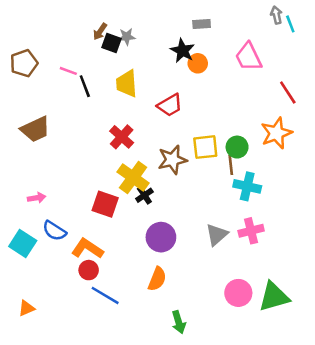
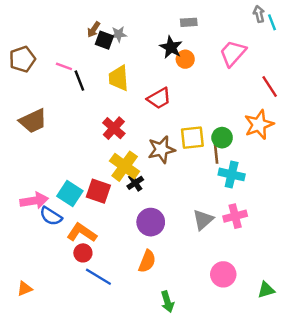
pink trapezoid: (248, 57) -> (233, 53), turned 68
pink arrow: (37, 198) -> (34, 201), moved, size x1.6
cyan square: (23, 243) -> (70, 194), moved
green triangle: (274, 297) -> (266, 290), moved, size x0.6

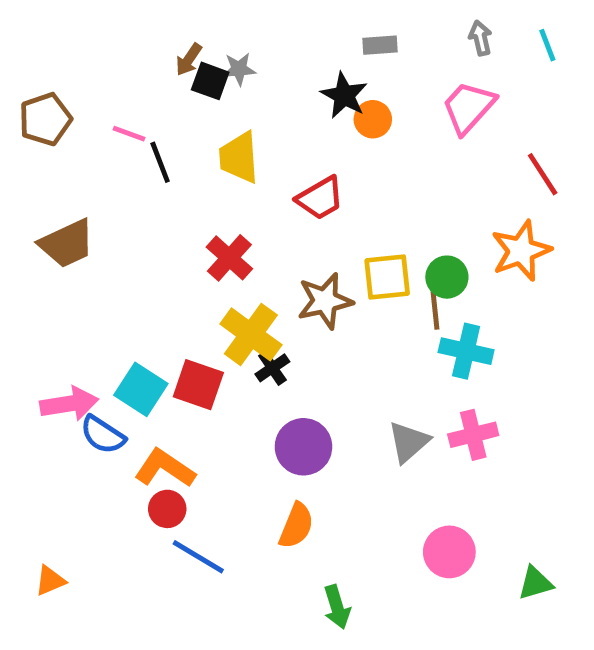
gray arrow: (259, 14) -> (480, 38), moved

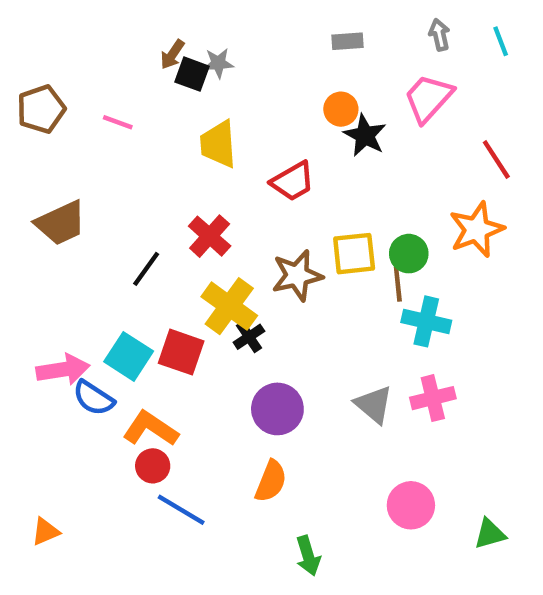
black star: (344, 95) -> (365, 135), moved
black line: (160, 162) -> (146, 269), moved, turned 57
gray triangle: (409, 442) -> (374, 405), turned -39

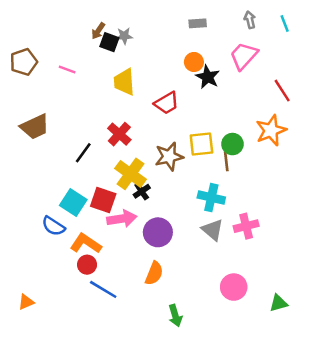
cyan cross: (426, 321) -> (211, 198), moved
pink arrow: (63, 370) -> (122, 219), moved

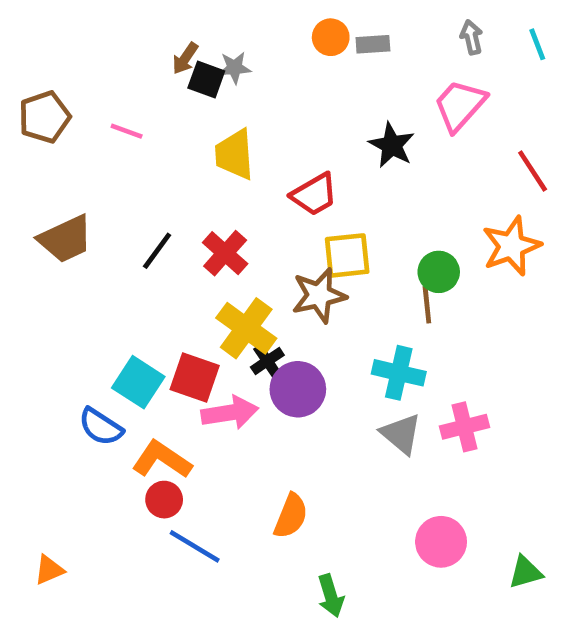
orange circle: (194, 62) -> (331, 37), moved
yellow square: (201, 144) -> (347, 255), moved
black line: (83, 153) -> (157, 251), moved
purple circle: (158, 232) -> (298, 389), moved

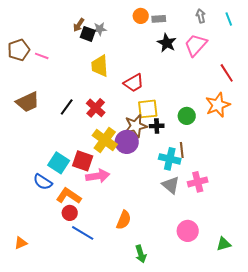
pink line: (127, 131) -> (42, 56), moved
black star: (392, 145) -> (167, 43), moved
brown line: (427, 305) -> (182, 150), moved
black cross: (267, 361) -> (157, 126), moved, turned 32
purple circle: (298, 389) -> (127, 142), moved

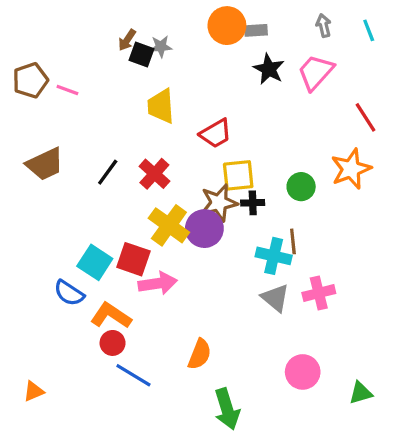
orange circle: (141, 16) -> (227, 26), size x1.5
green arrow: (141, 254) -> (227, 409), size x1.4

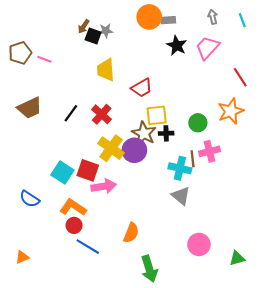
brown star: (219, 203) -> (144, 133), turned -30
blue semicircle: (69, 293) -> (30, 199), moved
pink cross: (319, 293) -> (210, 151), moved

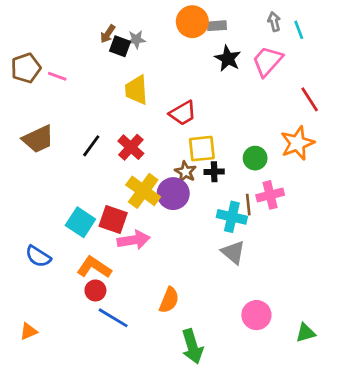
cyan line: (242, 20) -> (299, 30), moved
brown star: (144, 133) -> (185, 172), size x0.7

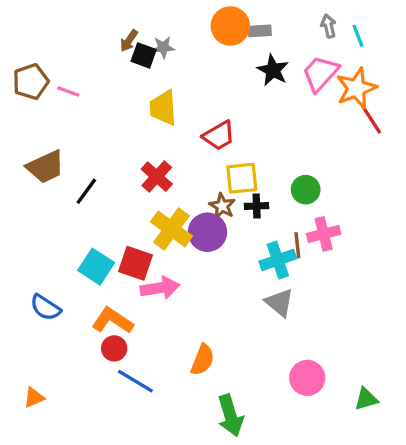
orange star: (297, 143) -> (356, 88), moved
black line: (91, 146) -> (86, 191), moved
cyan cross: (232, 217) -> (278, 260), turned -32

